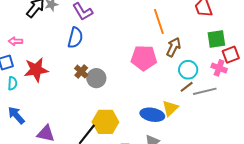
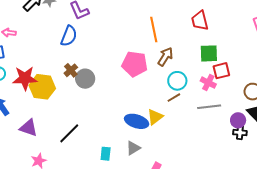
red star: (36, 70) -> (25, 78), moved
gray line: (205, 91) -> (209, 107), moved
yellow hexagon: (105, 122) -> (42, 87), moved

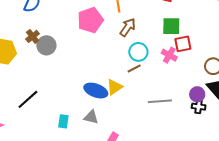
pink pentagon: (135, 64) -> (90, 20), moved, turned -30
gray line: (209, 107) -> (160, 101), moved
gray triangle: (133, 148) -> (91, 117), turned 42

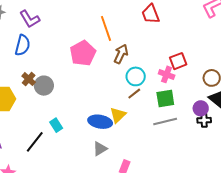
green square: (171, 26) -> (165, 99), moved
gray triangle: (91, 117) -> (100, 149), turned -35
cyan rectangle: (63, 121) -> (56, 125), moved, turned -32

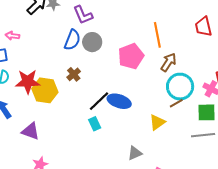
cyan circle: (136, 76) -> (180, 87), size x1.4
gray circle: (44, 86) -> (92, 42), moved
blue ellipse: (100, 122) -> (119, 101), moved
black line: (35, 142) -> (99, 101), moved

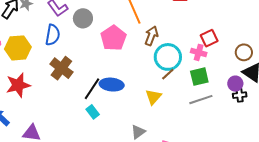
gray circle: (92, 42) -> (83, 18), moved
brown cross: (74, 74) -> (61, 68), size x1.6
yellow hexagon: (45, 90) -> (18, 48), moved

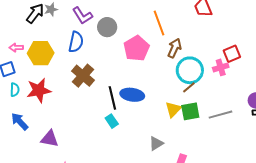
pink cross: (199, 52) -> (221, 67), turned -35
green square: (199, 77) -> (190, 111), moved
black line: (92, 89) -> (112, 98), turned -50

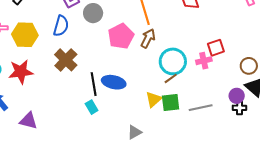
brown arrow: (174, 48) -> (148, 38), moved

